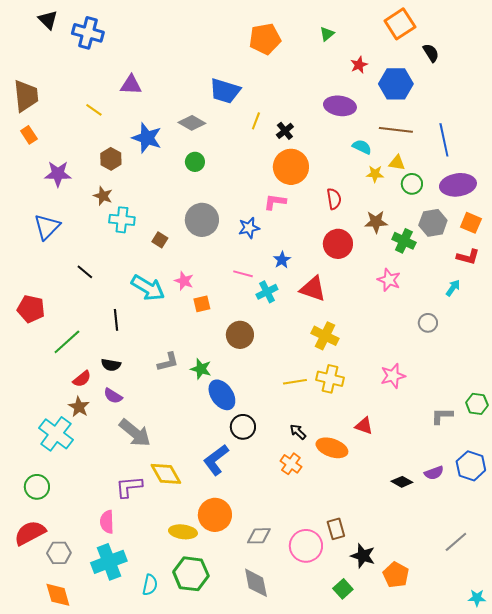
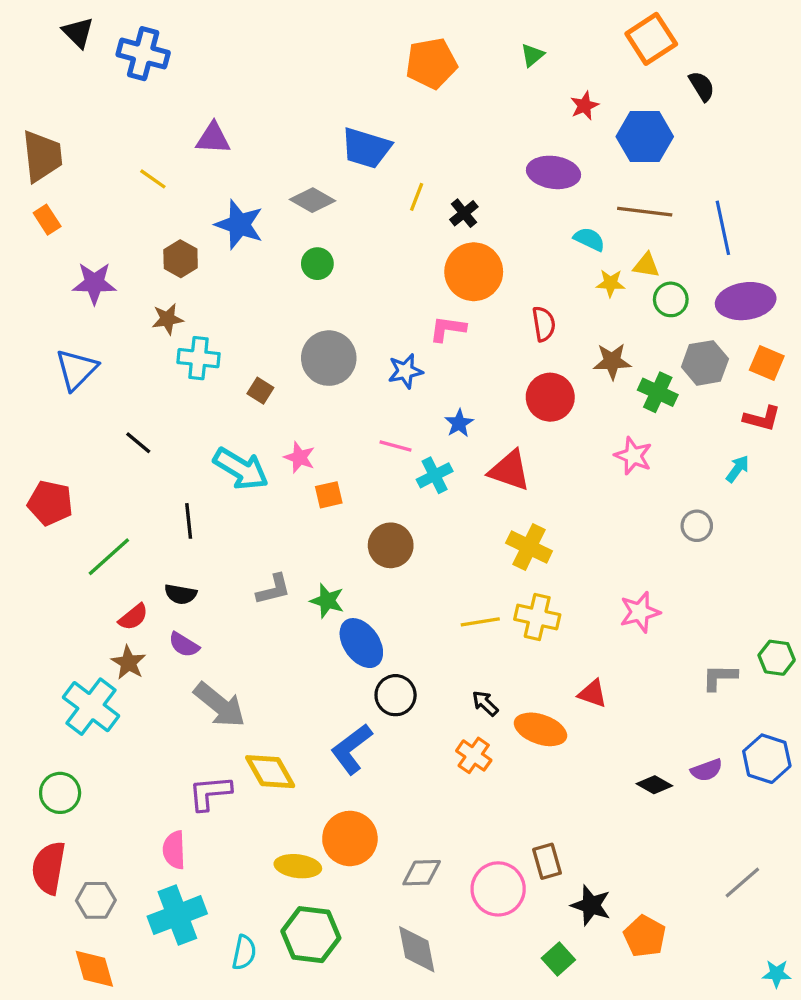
brown star: (103, 196) -> (168, 319), turned -30
red semicircle: (30, 533) -> (49, 868), turned -52

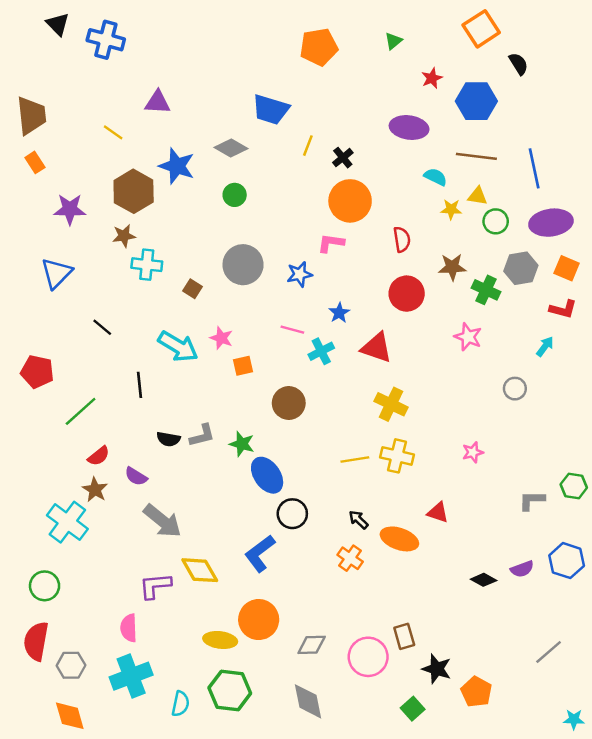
brown hexagon: (181, 259) -> (134, 191), size x1.6
black semicircle: (181, 594) -> (168, 439), moved
pink star: (640, 612) -> (473, 452), size x0.7

